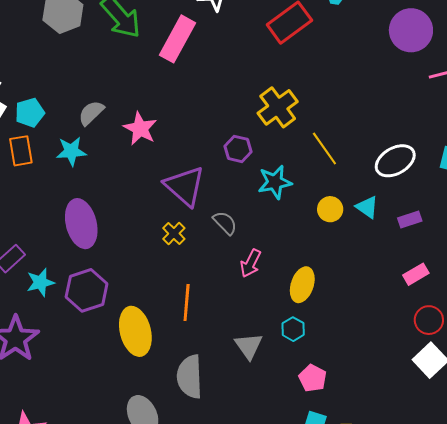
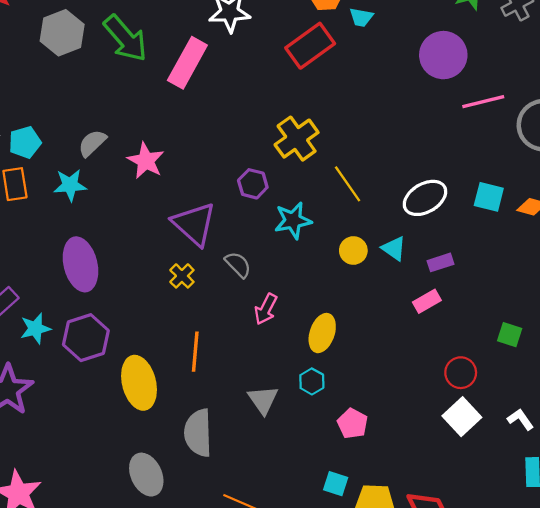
pink rectangle: (416, 274) -> (427, 301), moved
pink pentagon: (313, 378) -> (352, 424), moved

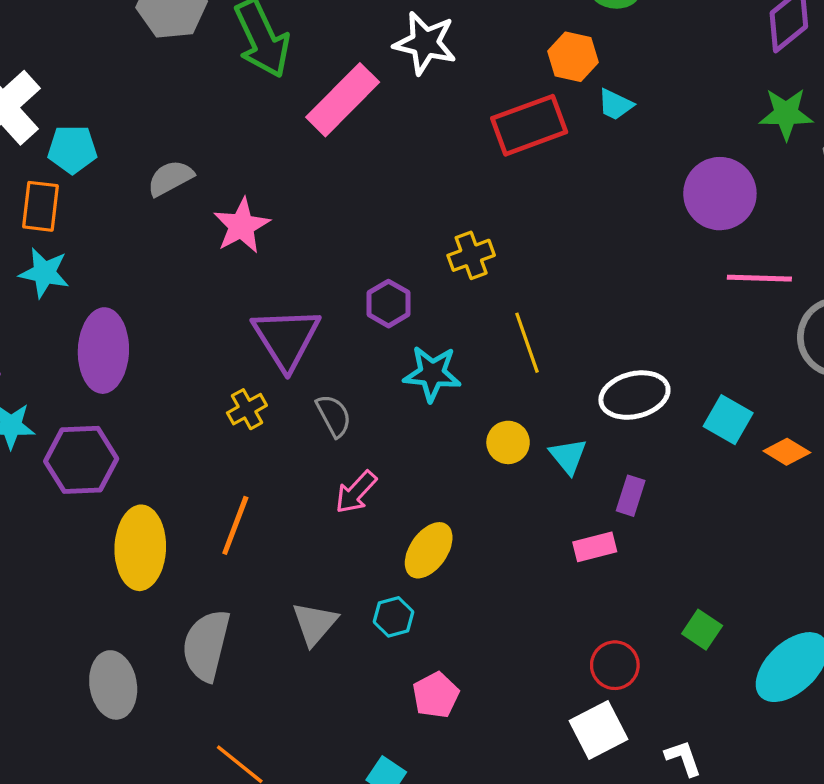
yellow cross: (297, 139) -> (471, 255), size x0.7
cyan star: (70, 185) -> (44, 273), moved
purple rectangle: (440, 262) -> (631, 496), turned -70

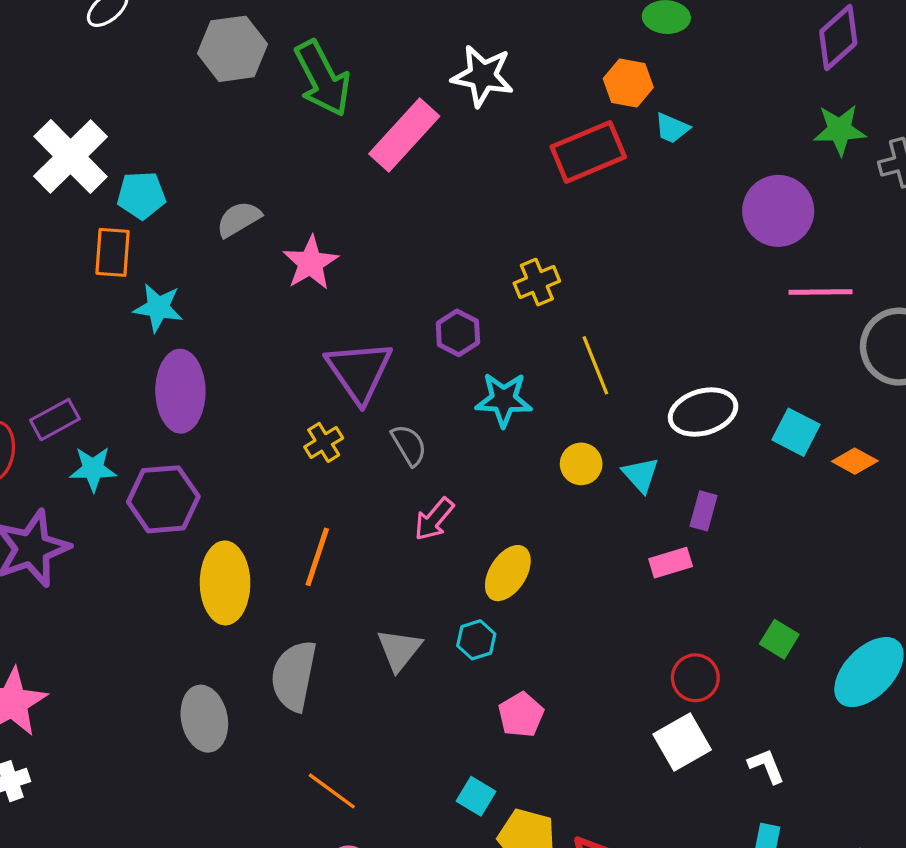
cyan star: (44, 273) -> (158, 308), moved

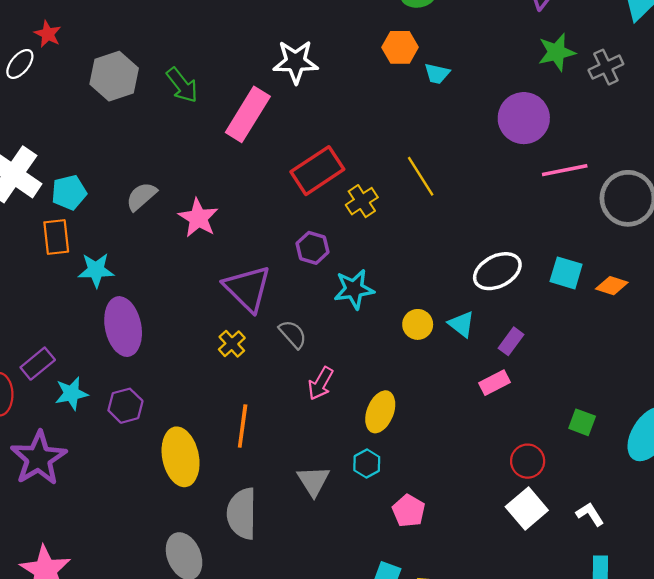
green arrow: (323, 78) -> (182, 85), size x0.7
red rectangle: (588, 152) -> (317, 171), moved
yellow line: (595, 365) -> (421, 176), moved
purple hexagon: (163, 499) -> (125, 406), size x0.7
purple rectangle: (704, 511) -> (511, 341), turned 32

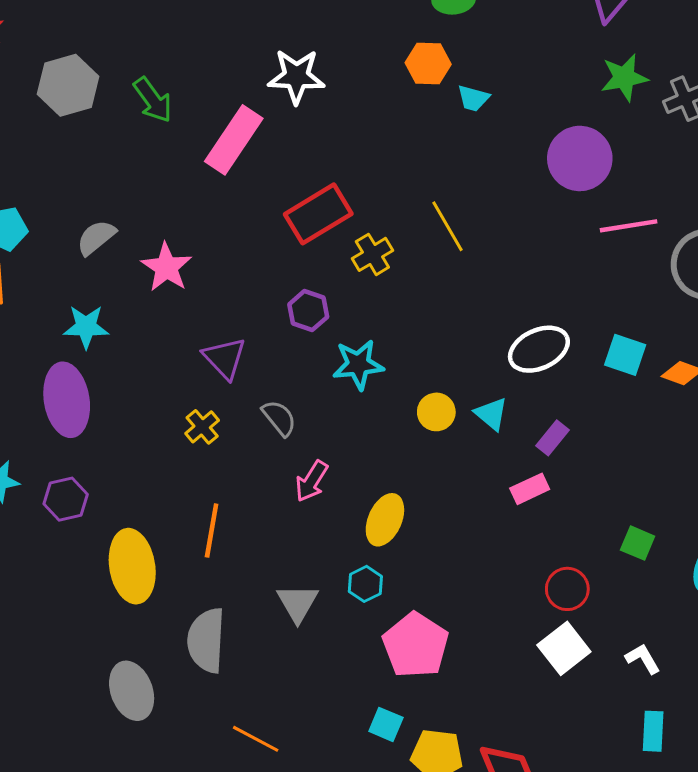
cyan star: (96, 270) -> (86, 327), moved
purple triangle: (247, 288) -> (225, 358), size x0.7
pink pentagon: (409, 511) -> (416, 645), size x1.6

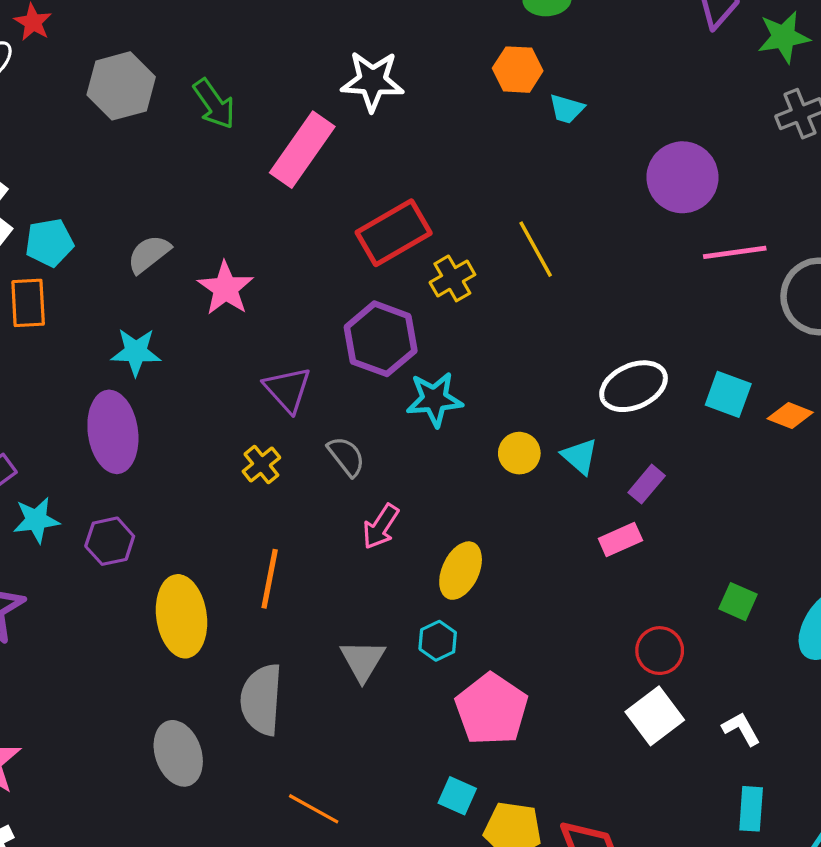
green star: (624, 78) -> (784, 37), moved
purple hexagon: (308, 311) -> (381, 339), size x1.6

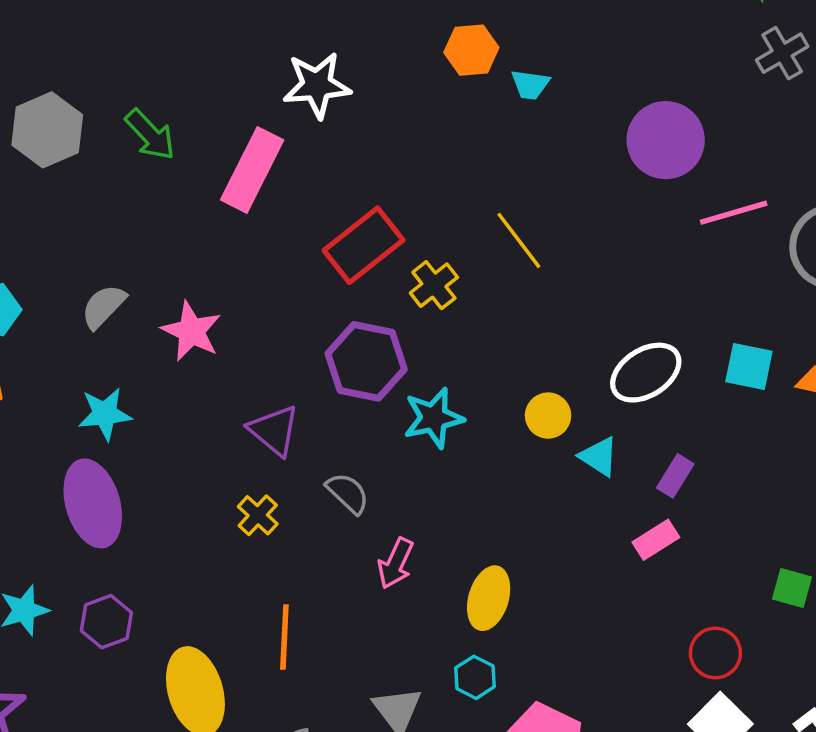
yellow circle: (519, 453) -> (548, 416), moved

